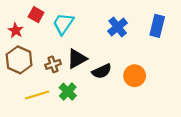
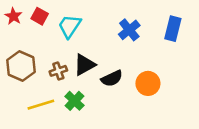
red star: (16, 30) -> (13, 16), moved

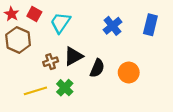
brown hexagon: (21, 66) -> (18, 40), moved
black semicircle: (112, 78) -> (97, 68), turned -42

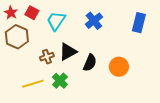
blue cross: (112, 26) -> (94, 21), moved

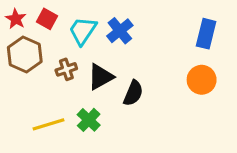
blue cross: (94, 21) -> (120, 31), moved
brown cross: (47, 57) -> (66, 69), moved
orange circle: (119, 67) -> (202, 80), moved

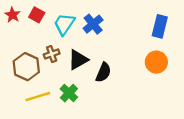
brown hexagon: (25, 55) -> (26, 67), moved

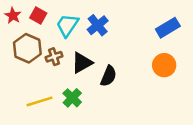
blue rectangle: (160, 26) -> (168, 28), turned 45
brown hexagon: (26, 67) -> (27, 48), moved

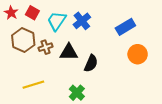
blue rectangle: (168, 28) -> (125, 27), moved
black triangle: (82, 63) -> (69, 52), turned 30
green cross: (72, 98) -> (77, 93), moved

